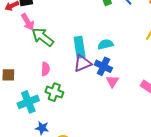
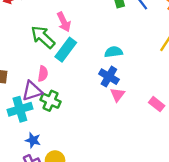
pink arrow: (28, 22) -> (64, 22), moved
cyan rectangle: (80, 47) -> (66, 50), moved, turned 40
purple triangle: (82, 63) -> (32, 91), moved

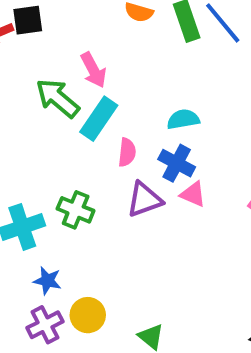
pink semicircle: (43, 74) -> (127, 152), moved
purple triangle: (32, 91) -> (144, 200), moved
pink triangle: (117, 95) -> (193, 194), turned -42

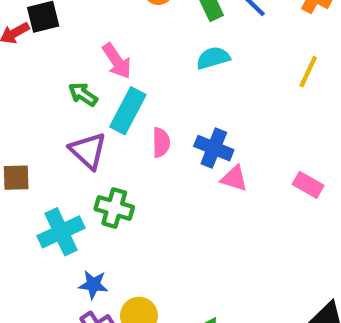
green arrow: (58, 98) -> (83, 94), size x0.6
cyan semicircle: (183, 119) -> (213, 58), moved
purple triangle: (144, 200) -> (88, 151), moved, turned -51

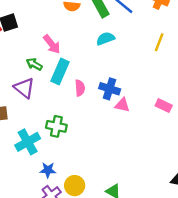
purple triangle: (88, 151) -> (24, 88), moved

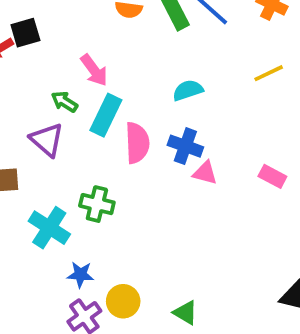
cyan semicircle: (105, 39) -> (188, 90), moved
yellow line: (159, 42) -> (269, 73), turned 42
pink semicircle: (80, 88) -> (137, 143), size x1.5
cyan cross: (28, 142) -> (49, 228), turned -30

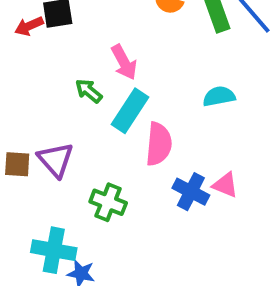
purple triangle: (47, 140) -> (56, 160), moved
blue cross: (185, 146) -> (191, 192), moved
cyan cross: (49, 228) -> (54, 250), moved, turned -30

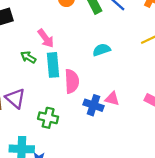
cyan rectangle: (130, 111) -> (53, 65), turned -30

